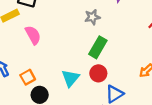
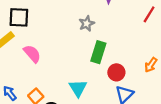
red circle: (98, 73) -> (116, 72), moved

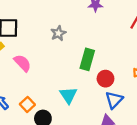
gray star: (87, 24) -> (58, 33), moved

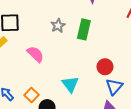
green rectangle: (87, 59) -> (84, 29), moved
pink semicircle: (22, 63) -> (35, 54), moved

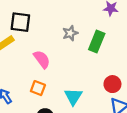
orange square: (32, 95) -> (38, 88), moved, turned -32

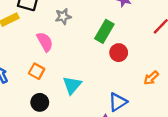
gray star: (70, 33) -> (63, 16), moved
red circle: (112, 84) -> (119, 53), moved

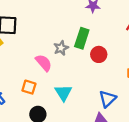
gray star: (63, 16) -> (61, 48), moved
pink semicircle: (45, 42) -> (44, 63), moved

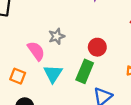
green rectangle: (82, 38) -> (85, 71), moved
cyan triangle: (63, 93) -> (53, 74), moved

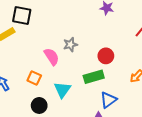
green rectangle: (85, 71) -> (94, 77), turned 48
cyan triangle: (53, 74) -> (62, 90), moved

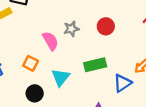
red circle: (106, 56) -> (106, 26), moved
blue triangle: (108, 100) -> (122, 83), moved

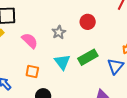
pink semicircle: (50, 41) -> (30, 41), moved
cyan triangle: (61, 77) -> (62, 62), moved

